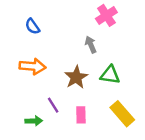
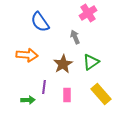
blue semicircle: (33, 26) -> (40, 22), moved, size x1.5
green triangle: (110, 75) -> (91, 62), turned -42
purple line: (53, 105) -> (44, 87), turned 40

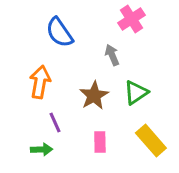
orange arrow: (27, 55) -> (40, 82), turned -85
purple line: (44, 87) -> (55, 122), moved, turned -32

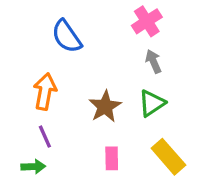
gray arrow: (112, 55) -> (153, 61), moved
purple line: (55, 122) -> (45, 137), moved
green arrow: (42, 149) -> (33, 167), moved

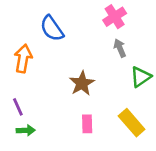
orange arrow: (45, 91) -> (23, 59), moved
green triangle: (152, 103) -> (141, 77), moved
purple line: (45, 137) -> (18, 107), moved

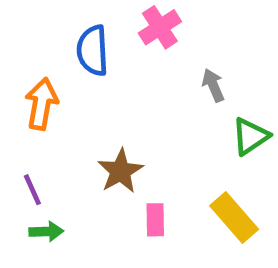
pink cross: (115, 17) -> (160, 27), moved
blue semicircle: (52, 28) -> (93, 50), turned 32
brown star: (82, 83) -> (120, 171), moved

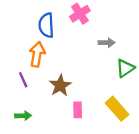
gray arrow: (213, 85) -> (107, 43), turned 112
orange arrow: (42, 104) -> (37, 54), moved
purple line: (32, 190) -> (23, 80), moved

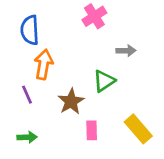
blue semicircle: (46, 25) -> (30, 30), moved
green triangle: (125, 68) -> (104, 81), moved

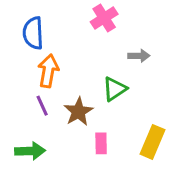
purple line: (27, 95) -> (42, 106), moved
yellow rectangle: (138, 129) -> (152, 142), turned 64
green arrow: (27, 137) -> (30, 151), size x1.4

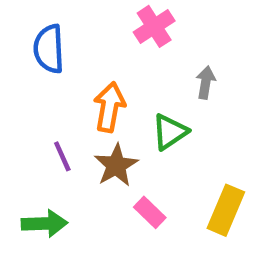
gray arrow: (139, 56) -> (206, 82), turned -80
orange arrow: (48, 71) -> (109, 107), moved
pink rectangle: (101, 143) -> (150, 212), turned -45

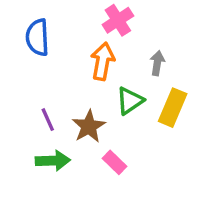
orange arrow: (109, 107) -> (102, 61), moved
yellow rectangle: (226, 210) -> (173, 108), moved
green arrow: (44, 224) -> (53, 161), moved

